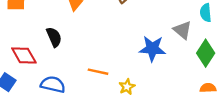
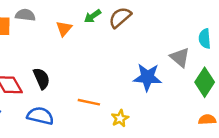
black semicircle: (54, 37) -> (42, 78), moved

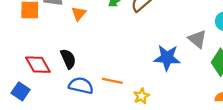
orange triangle: (64, 29) -> (79, 13), moved
blue semicircle: (40, 116) -> (81, 86), moved

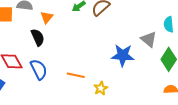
black semicircle: (68, 59) -> (38, 37), moved
blue semicircle: (81, 86) -> (39, 69), moved, turned 50

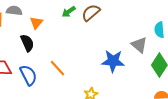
orange line: (76, 75) -> (58, 68), moved, turned 36

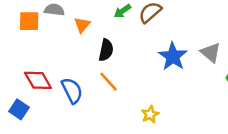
black semicircle: (27, 43) -> (106, 50), moved, turned 36
blue star: (113, 61) -> (173, 56), moved, turned 30

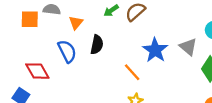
orange line: (109, 82) -> (132, 72), moved
blue semicircle: (72, 90) -> (67, 51), moved

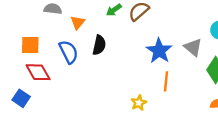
orange square: (30, 19) -> (30, 45), moved
orange line: (132, 72) -> (166, 81), moved, turned 48

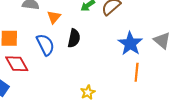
yellow star: (139, 103) -> (88, 92), moved

